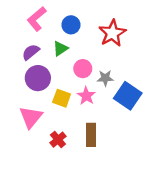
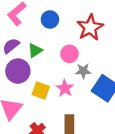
green triangle: (60, 48) -> (35, 50), moved
pink circle: (83, 69) -> (69, 54), moved

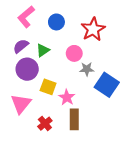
pink star: (65, 88) -> (67, 97), moved

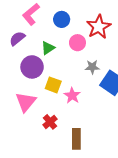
purple semicircle: (21, 46) -> (17, 38), moved
pink circle: (74, 53) -> (77, 43), moved
brown rectangle: (74, 119) -> (76, 139), moved

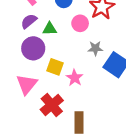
purple semicircle: (17, 38) -> (29, 21), moved
green triangle: (48, 48) -> (50, 29), turned 32
red cross: (50, 122) -> (52, 105), size x1.5

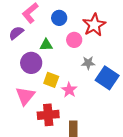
purple semicircle: (29, 21) -> (16, 33), moved
red cross: (52, 105) -> (48, 115), turned 35

